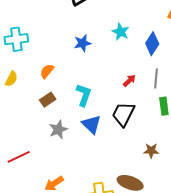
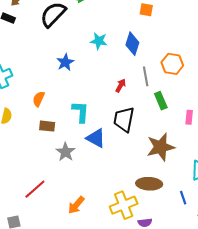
brown rectangle: (48, 100) -> (47, 126), turned 56
brown star: (151, 151) -> (161, 147), size x1.8

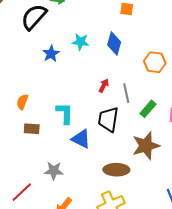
blue star: (65, 62) -> (51, 54), moved
gray line: (146, 76) -> (126, 93), moved
green rectangle: (161, 101) -> (148, 109), moved, turned 66
gray star: (65, 152) -> (54, 171), moved, turned -30
brown ellipse: (149, 184) -> (116, 170), moved

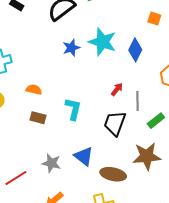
cyan star: (80, 42) -> (102, 42), size x1.6
orange semicircle: (22, 102) -> (34, 90), turned 70
blue triangle: (81, 139) -> (84, 156), moved

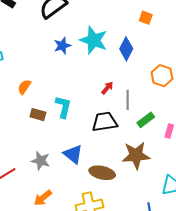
orange semicircle: (34, 90) -> (24, 87), turned -70
brown rectangle: (38, 118) -> (38, 115), moved
black trapezoid: (115, 123) -> (105, 122), turned 60

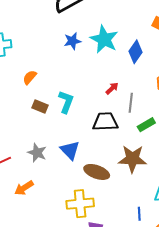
orange arrow: (43, 198) -> (24, 188), moved

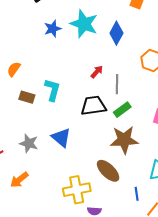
green rectangle: (146, 125) -> (122, 110), moved
brown ellipse: (97, 172) -> (108, 171), moved, turned 30

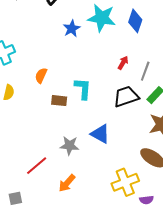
gray line: (117, 84) -> (145, 71), turned 30

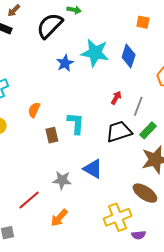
brown rectangle: (59, 101) -> (52, 135), turned 70

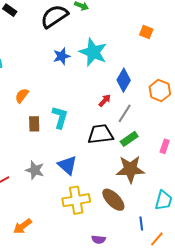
blue diamond: (129, 56) -> (124, 80), moved
yellow cross: (117, 217) -> (76, 200), moved
orange arrow: (59, 218) -> (22, 226), moved

